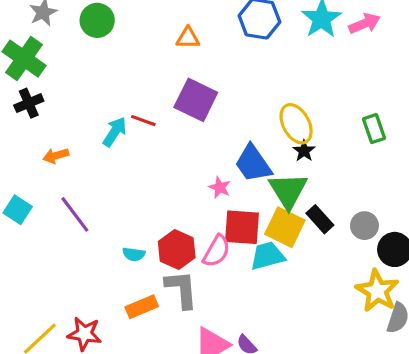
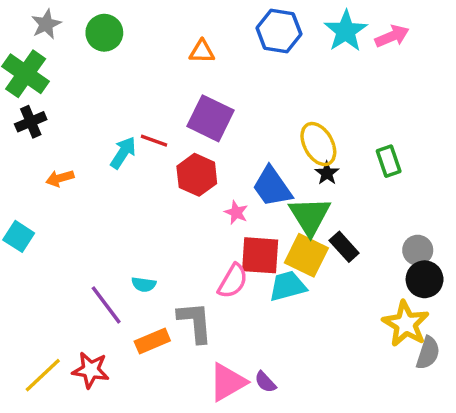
green rectangle: (374, 129) -> (389, 161), moved
purple line: (75, 214) -> (106, 305), moved
gray circle: (364, 226) -> (418, 250), moved
red hexagon: (177, 249) -> (197, 175), moved

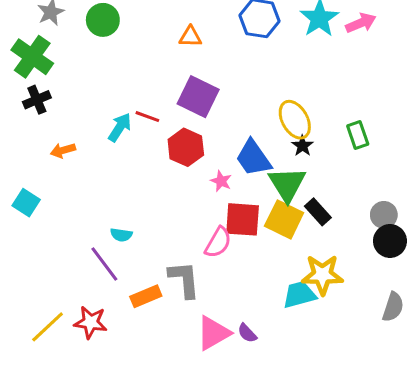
cyan semicircle: (144, 284) -> (121, 235), moved
cyan trapezoid: (288, 286) -> (299, 295), moved
yellow star: (406, 324) -> (322, 275), moved, turned -30

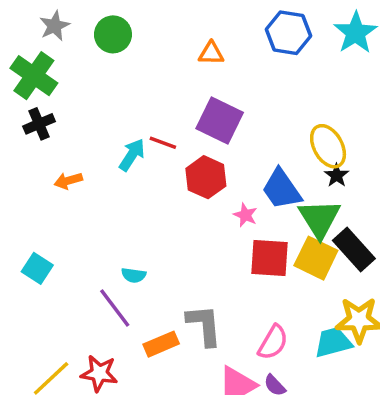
cyan square: (26, 203) -> (37, 268), moved
black rectangle: (318, 212) -> (354, 249), size x1.4
pink semicircle: (218, 242) -> (273, 342), moved

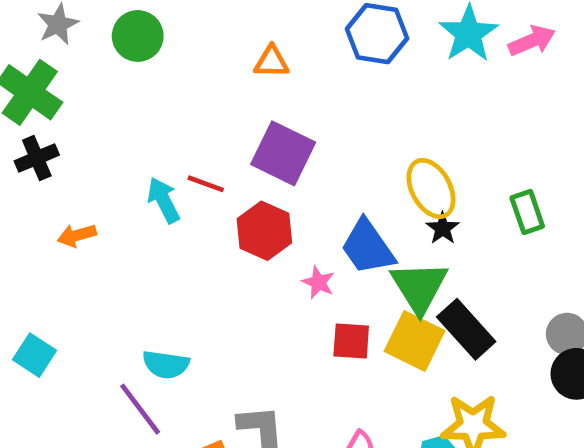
cyan arrow: (132, 155) -> (163, 200), turned -60
red square: (270, 258) -> (351, 341), size x0.7
cyan semicircle: (134, 275) -> (166, 364), size x1.4

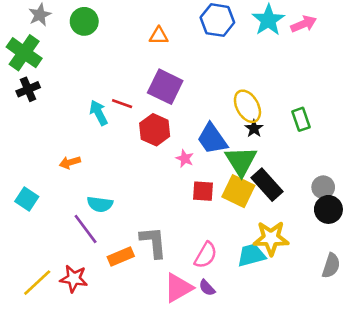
orange arrow: (77, 235) -> (70, 162), moved

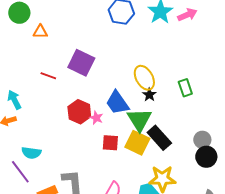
orange triangle: (159, 36) -> (40, 32), moved
cyan arrow: (99, 113) -> (14, 100), moved
red hexagon: (155, 130) -> (79, 112), moved

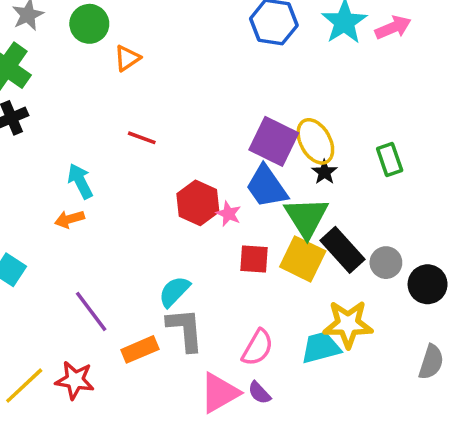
orange triangle: (40, 32) -> (127, 58), turned -35
purple square: (81, 63) -> (274, 141), moved
gray circle: (202, 140) -> (386, 263), moved
cyan semicircle: (31, 153) -> (174, 292), moved, turned 126

